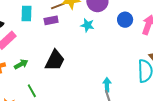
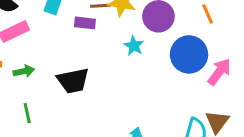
blue circle: (125, 20) -> (189, 54), size x1.6
black trapezoid: (55, 60) -> (73, 81), turned 35

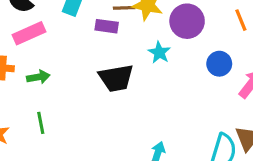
blue circle: (189, 54) -> (219, 64), size x0.6
black trapezoid: (73, 81) -> (116, 78), moved

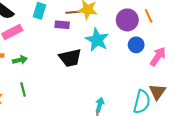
purple circle: (187, 21) -> (127, 20), moved
cyan star: (159, 52) -> (97, 40), size x1.6

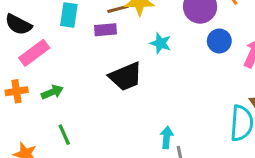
cyan star: (97, 40) -> (161, 43), size x0.6
cyan arrow: (100, 105) -> (167, 137), moved

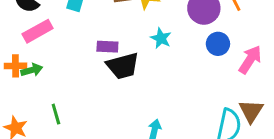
purple rectangle: (105, 30) -> (107, 47), moved
green arrow: (52, 92) -> (32, 70), moved

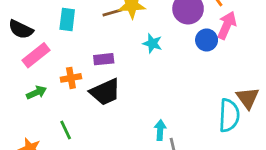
pink arrow: (250, 60) -> (227, 25), moved
orange cross: (15, 66) -> (71, 78), moved
black trapezoid: (123, 66) -> (105, 92), moved

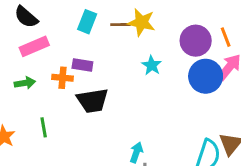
cyan rectangle: (67, 19) -> (87, 22), moved
blue circle: (207, 40) -> (206, 76), size x1.5
purple rectangle: (104, 59) -> (82, 65), moved

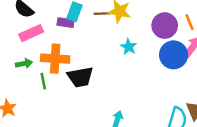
purple rectangle: (82, 65) -> (66, 23), moved
orange cross: (63, 78) -> (55, 59), size x1.6
green line: (44, 127) -> (43, 81), moved

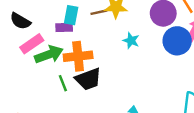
orange cross: (55, 59) -> (78, 56), moved
green arrow: (24, 64) -> (49, 54), moved, size x1.6
green line: (43, 81) -> (63, 83), moved

